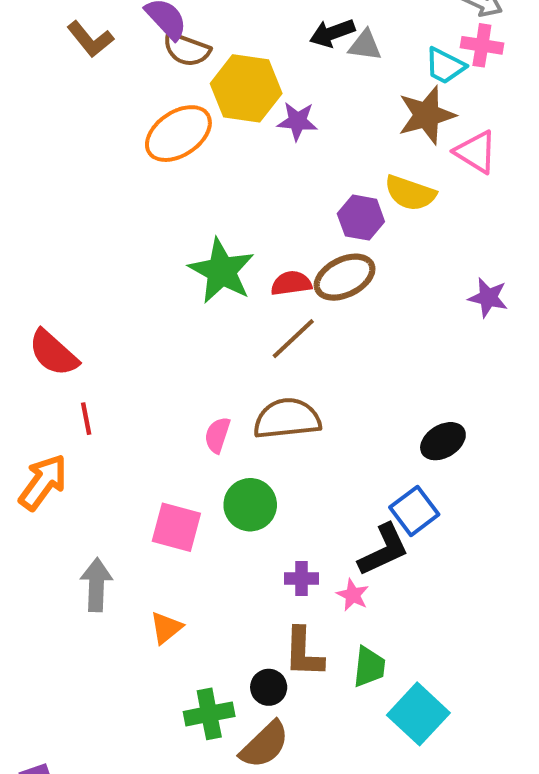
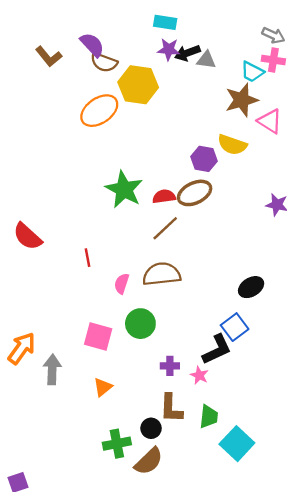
purple star: (297, 121) -> (169, 49), moved
red line: (86, 419) -> (87, 258), moved
orange arrow: (43, 482) -> (22, 348), moved
orange triangle: (166, 628) -> (103, 387), moved

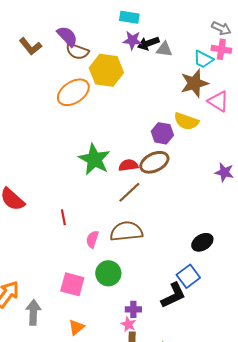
pink star: (199, 375) -> (128, 324), moved

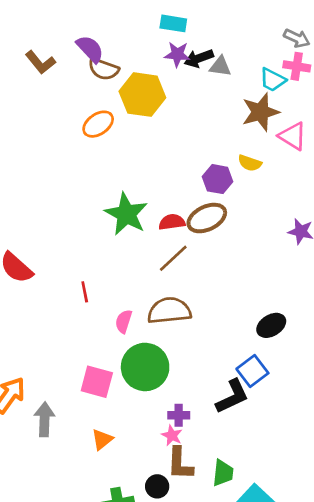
orange ellipse: (73, 92) -> (98, 124), size x0.7
yellow semicircle: (186, 121) -> (250, 163), size x0.7
green circle: (108, 273) -> (145, 367), size x1.4

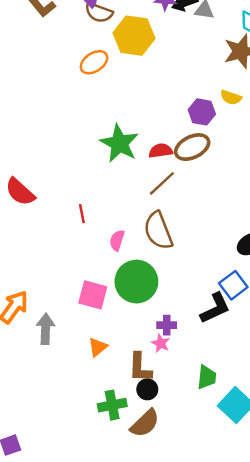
brown semicircle: (169, 311) -> (158, 231), turned -105
brown L-shape: (180, 464) -> (140, 368), moved

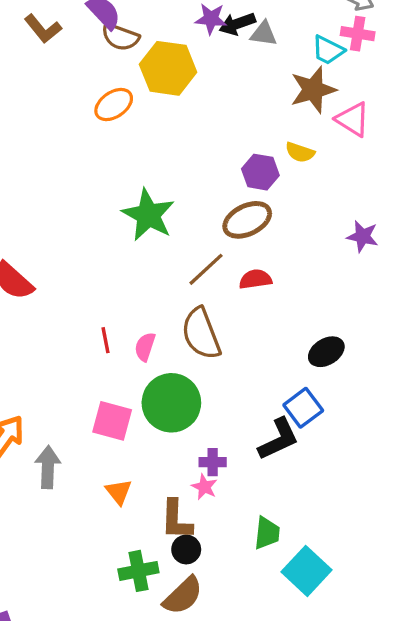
red semicircle: (161, 151) -> (255, 279), moved
red line: (82, 214) -> (105, 340), moved
orange triangle: (98, 347) -> (119, 492), turned -30

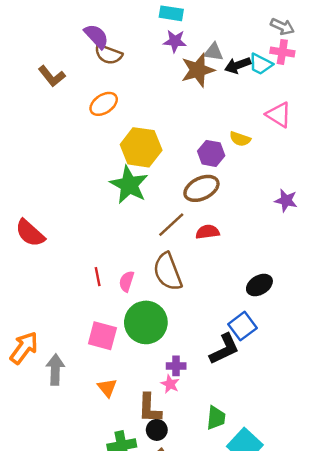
black arrow: (237, 24) -> (238, 65), moved
brown L-shape: (43, 29) -> (52, 76), moved
yellow hexagon: (168, 68) -> (141, 147), moved
brown star: (313, 90) -> (198, 70), moved

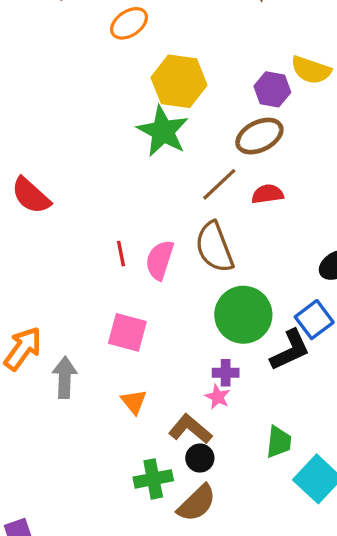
yellow semicircle: (240, 139) -> (311, 70), size x1.4
pink semicircle: (127, 281) -> (160, 260), size x1.4
green circle: (146, 322) -> (243, 315), moved
brown L-shape: (150, 408) -> (190, 429), turned 128

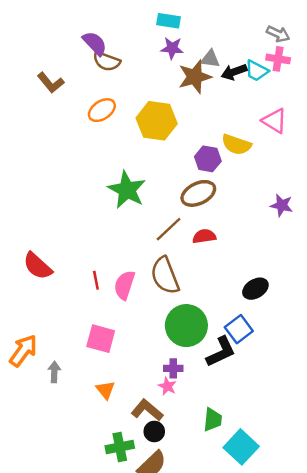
yellow hexagon: (179, 81) -> (157, 121), moved
red semicircle: (31, 196) -> (38, 266), moved
gray arrow: (65, 378) -> (54, 372), size x0.7

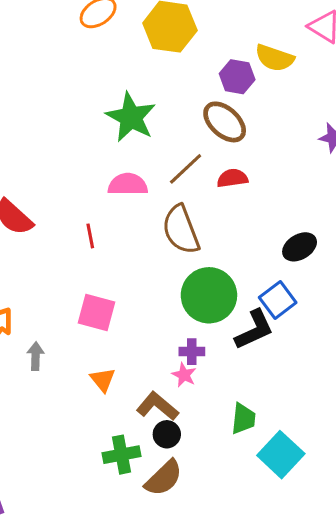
brown ellipse: (198, 193) -> (225, 122), turned 68
pink semicircle: (124, 285) -> (128, 184), moved, turned 72

